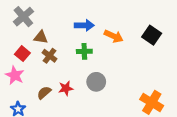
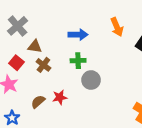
orange arrow: (114, 36) -> (117, 27), moved, turned 42
gray circle: (96, 82) -> (91, 80), moved

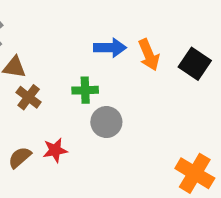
orange arrow: (117, 27) -> (149, 55), moved
blue arrow: (78, 35) -> (110, 48), moved

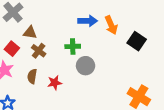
black square: (195, 64) -> (137, 41), moved
brown semicircle: (20, 157) -> (32, 76), moved, turned -40

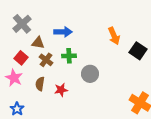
blue arrow: (88, 21) -> (63, 32), moved
green cross: (73, 46) -> (69, 56), moved

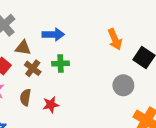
gray circle: (90, 74) -> (123, 85), moved

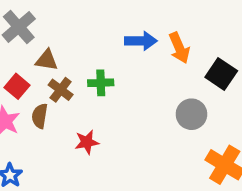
blue arrow: (53, 34) -> (141, 41), moved
brown semicircle: (25, 97) -> (40, 116), moved

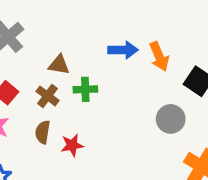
brown triangle: (47, 60) -> (59, 65), moved
brown semicircle: (40, 116) -> (43, 132), moved

